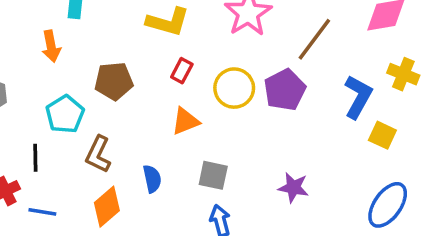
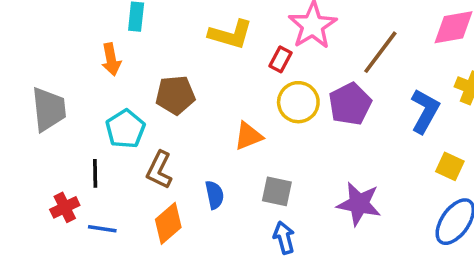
red rectangle: (182, 71) -> (281, 59), moved
yellow square: (382, 135) -> (450, 166), moved
purple star: (293, 187) -> (359, 204), size x1.4

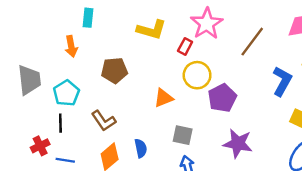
purple pentagon: (350, 104) -> (222, 98), moved
cyan pentagon: (125, 129) -> (66, 93), moved
brown L-shape: (159, 170) -> (104, 121), turned -60
blue semicircle: (215, 195) -> (141, 148), moved

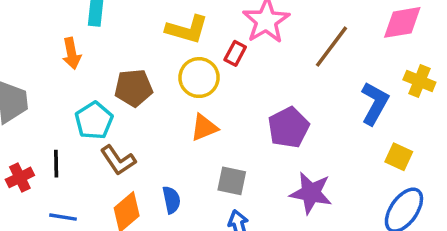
yellow circle: (197, 75) -> (199, 78), moved
cyan pentagon: (66, 93) -> (94, 121), moved
red cross: (40, 146) -> (20, 177), moved

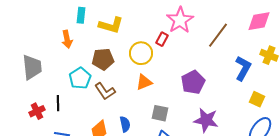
yellow L-shape: (187, 29) -> (111, 25), moved
brown L-shape: (118, 160) -> (105, 91), moved

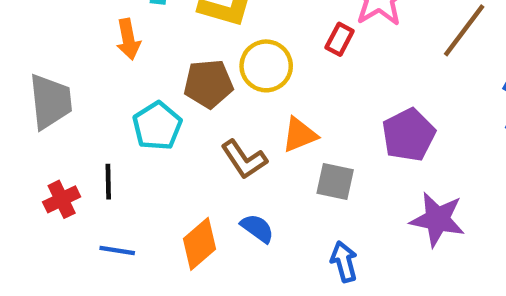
yellow circle: (141, 53) -> (266, 66), moved
brown L-shape: (105, 91) -> (244, 159), moved
gray square: (160, 113) -> (335, 182), moved
blue semicircle: (125, 124) -> (257, 228), turned -42

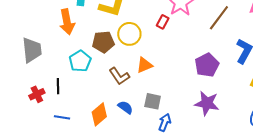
orange arrow: (128, 39) -> (67, 22), size x1.4
purple pentagon: (409, 135) -> (207, 65), moved
gray square: (335, 182) -> (153, 101), moved
blue arrow: (344, 262) -> (165, 122), turned 36

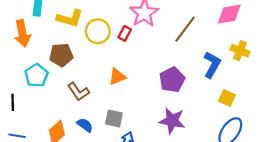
yellow circle: (129, 34) -> (98, 31), moved
orange triangle: (144, 65) -> (117, 77), moved

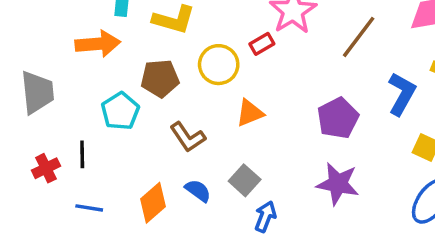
yellow circle: (98, 31) -> (219, 65), moved
orange arrow: (22, 33) -> (98, 44), turned -84
red rectangle: (125, 33) -> (262, 44), turned 32
gray square: (114, 119) -> (245, 180), turned 30

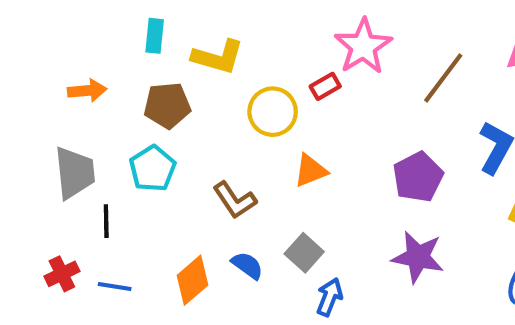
orange arrow: (98, 44) -> (87, 91), moved, size x0.7
brown pentagon: (160, 78) -> (167, 105), moved
gray trapezoid: (37, 92) -> (75, 173), moved
red cross: (46, 168) -> (62, 274), moved

